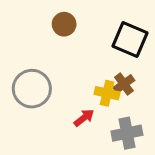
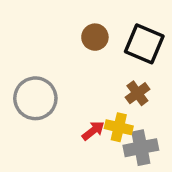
brown circle: (64, 24) -> (95, 37), moved
yellow cross: (107, 93) -> (119, 127), moved

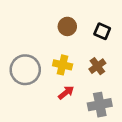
black square: (144, 44) -> (102, 31), size x0.6
yellow cross: (119, 127) -> (63, 65), moved

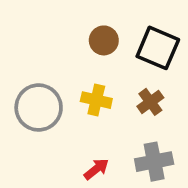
black square: (102, 31) -> (158, 48), size x1.6
red arrow: (66, 93) -> (96, 169), moved

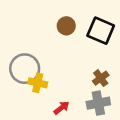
yellow cross: (96, 100) -> (38, 83), moved
brown cross: (150, 102) -> (101, 78), moved

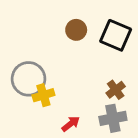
yellow cross: (38, 83) -> (43, 95), turned -30

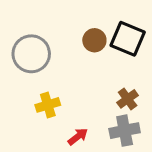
brown circle: (76, 30) -> (94, 40), moved
gray circle: (29, 79) -> (31, 54), moved

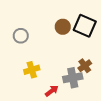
gray circle: (31, 54) -> (21, 36), size x0.6
gray cross: (125, 131) -> (73, 78), moved

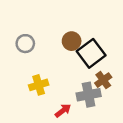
black square: (85, 26) -> (91, 53), moved, turned 30
brown circle: (63, 27) -> (72, 41), moved

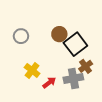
yellow cross: (39, 85) -> (32, 70), turned -35
red arrow: (63, 111) -> (49, 83), moved

